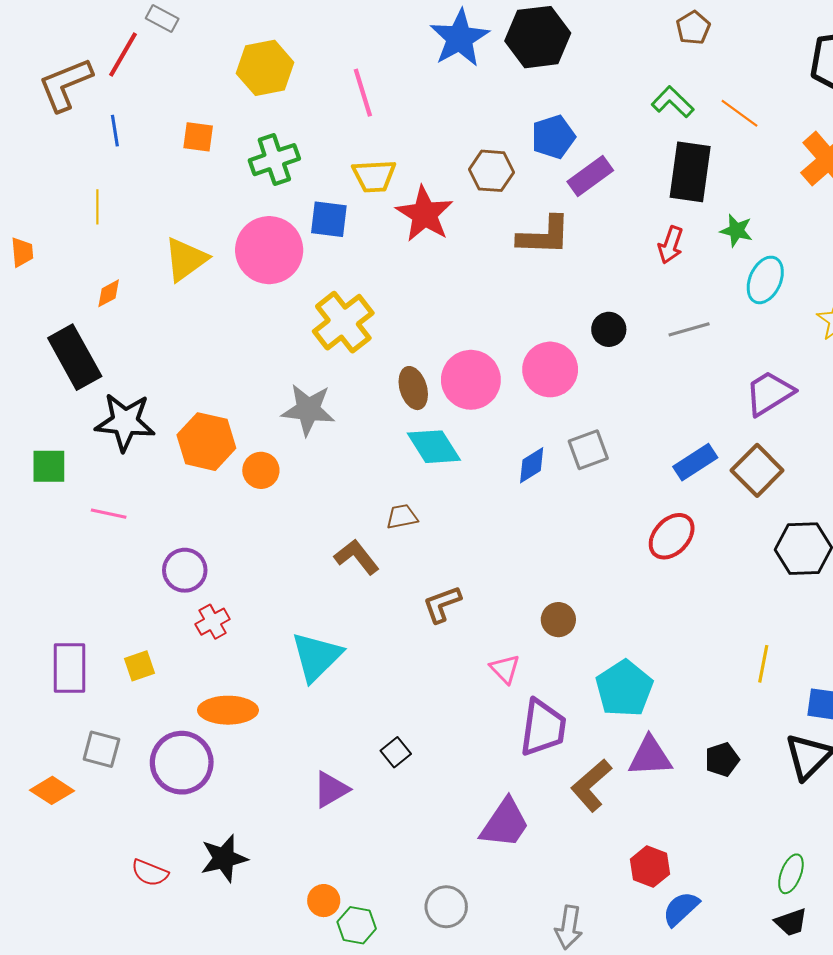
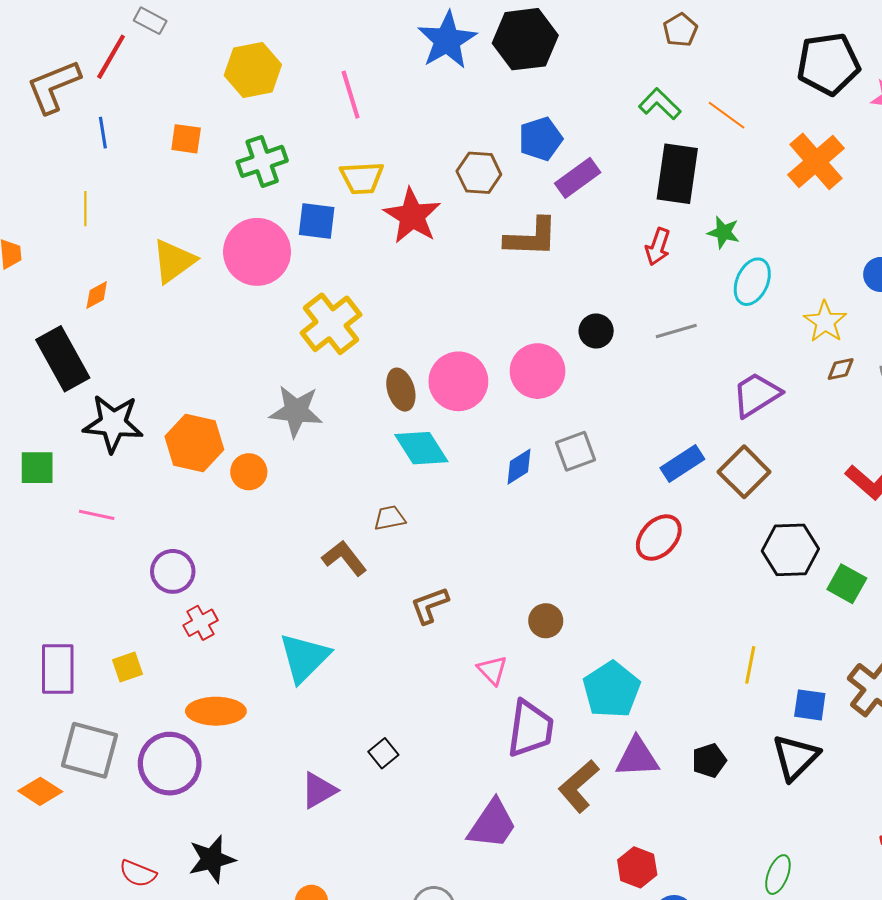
gray square: (101, 749) -> (90, 750), size x1.5

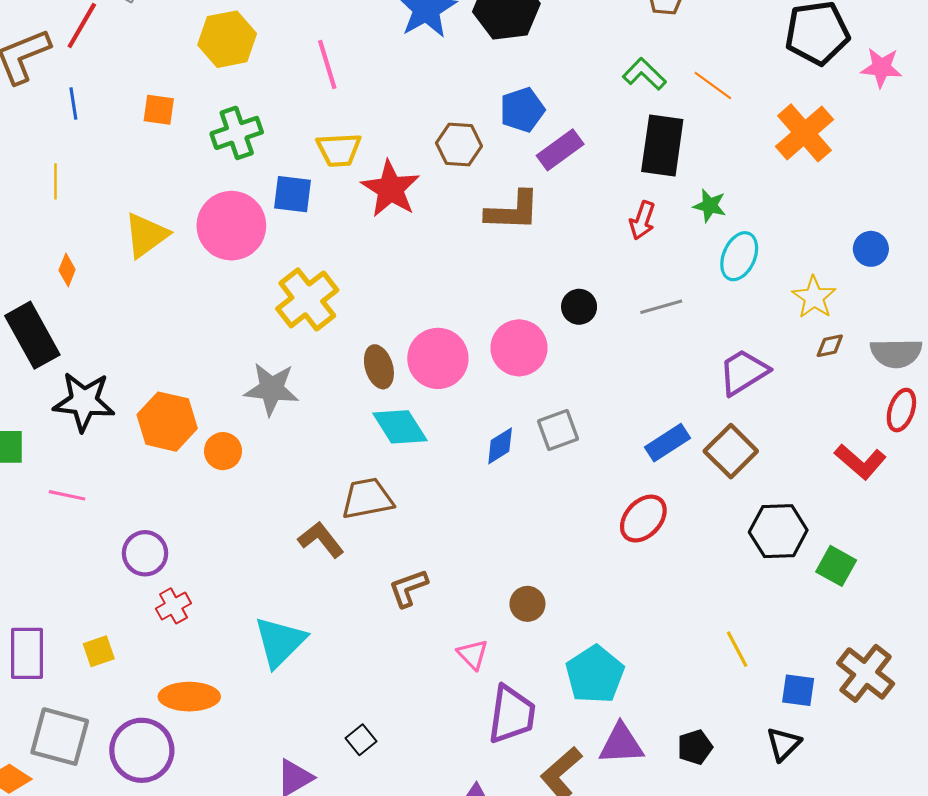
orange diamond: (97, 295) -> (67, 270), turned -40
brown trapezoid: (390, 518) -> (367, 499), size x1.6
yellow line: (750, 665) -> (737, 649), turned -39
black triangle: (795, 757) -> (783, 744), size x0.7

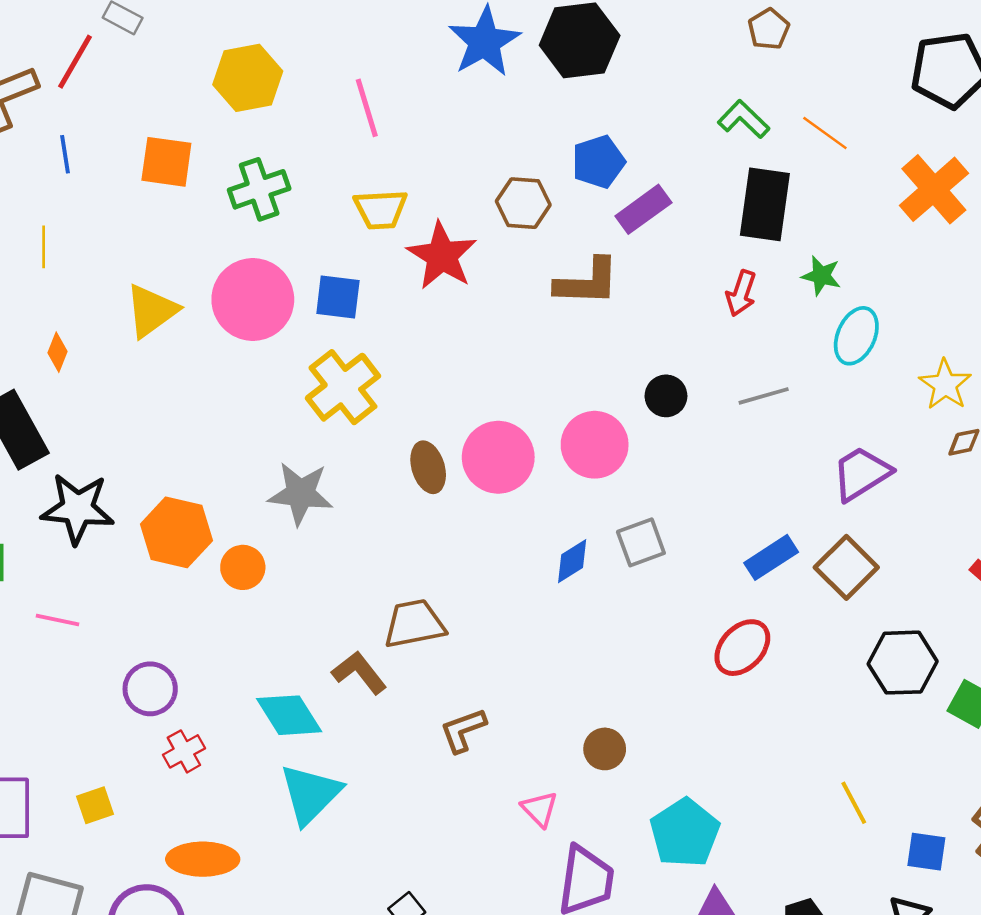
orange square: (159, 110) -> (166, 162), size x1.4
blue square: (293, 194) -> (338, 297), moved
cyan diamond: (400, 427) -> (289, 715), moved

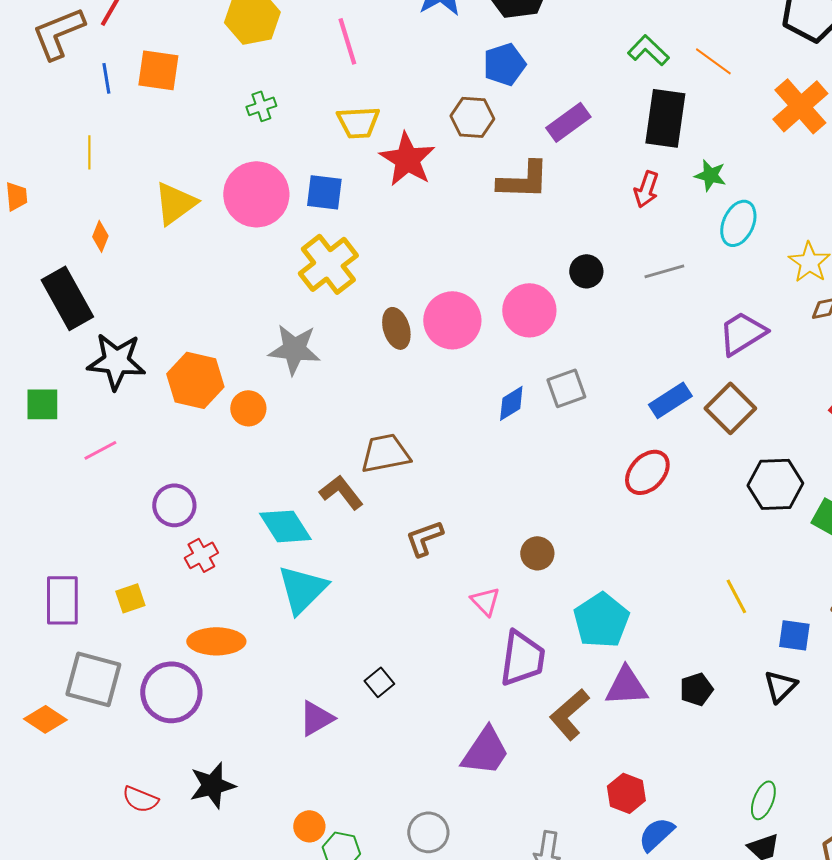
orange square: (166, 162) -> (158, 70), moved
blue pentagon: (598, 162) -> (504, 64), moved
green cross: (259, 189) -> (261, 106), size x0.6
pink line: (58, 620) -> (100, 450), turned -40

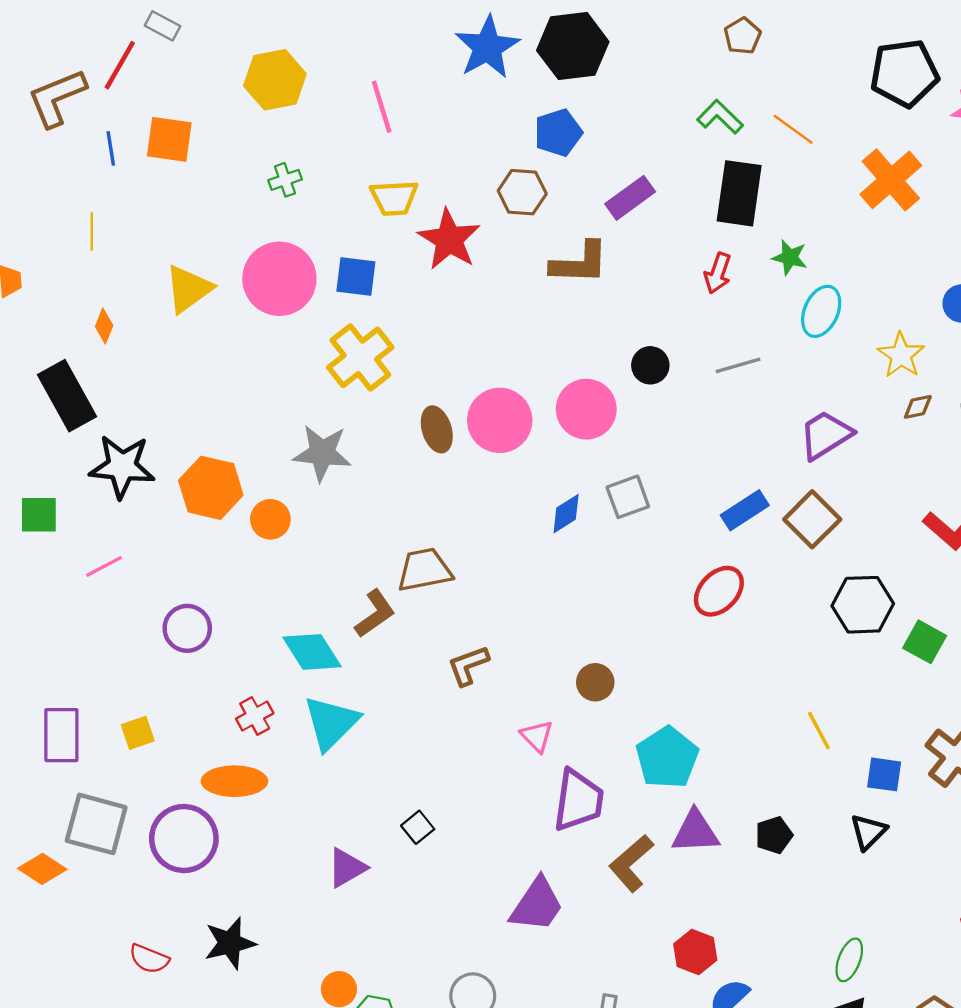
brown L-shape: (341, 492) -> (375, 614), turned 93
red cross: (201, 555) -> (255, 716), moved

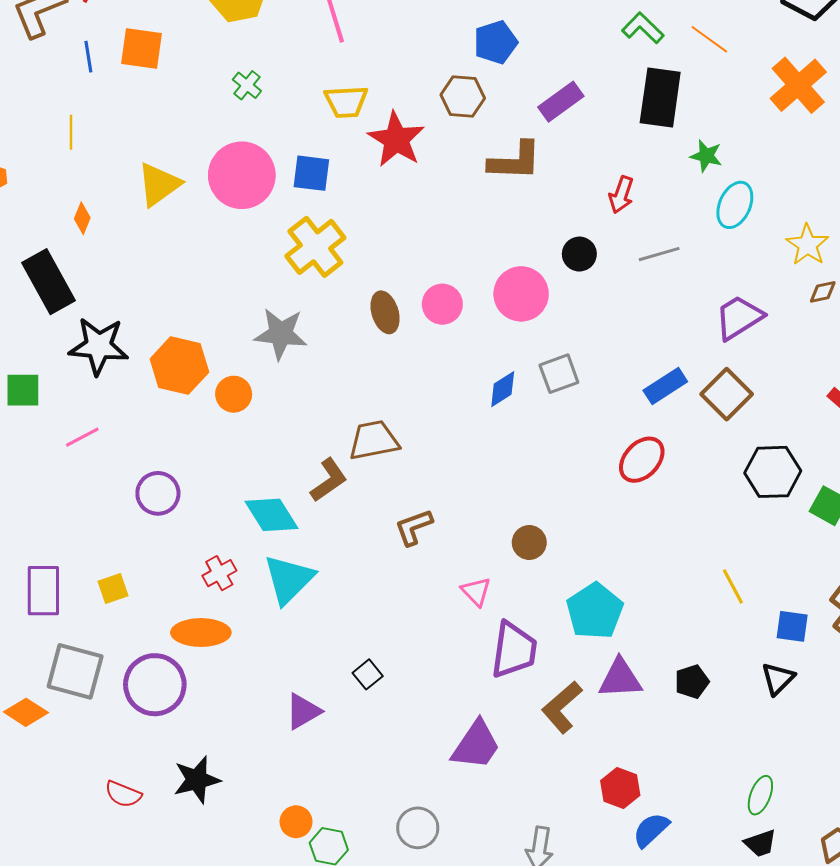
green cross: (285, 180) -> (247, 85), turned -32
red arrow: (718, 273) -> (621, 195), moved
pink circle: (500, 420) -> (442, 304), size x0.7

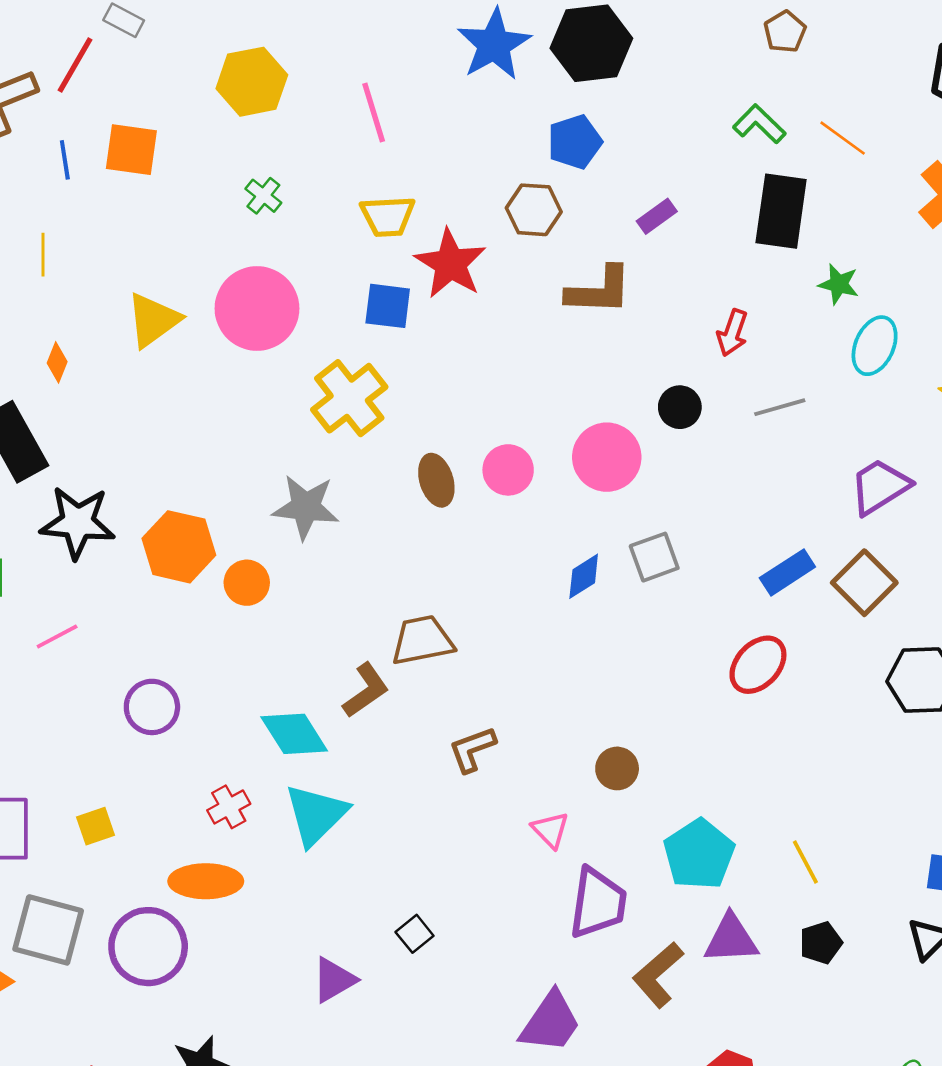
purple rectangle: (561, 102) -> (657, 216), size x0.7
blue square: (311, 173) -> (388, 306), moved
yellow line: (733, 586) -> (805, 862), moved

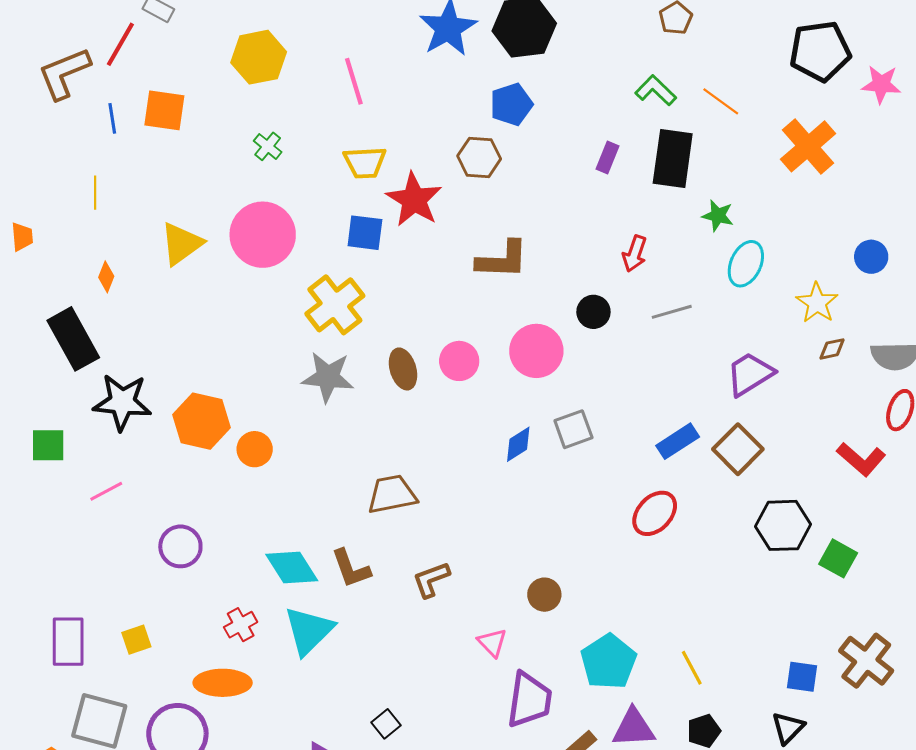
purple rectangle: (657, 216) -> (608, 157), moved, turned -32
brown L-shape: (599, 291) -> (502, 260), moved
gray star: (306, 507) -> (328, 377), moved
brown L-shape: (366, 690) -> (351, 568), moved, turned 105

